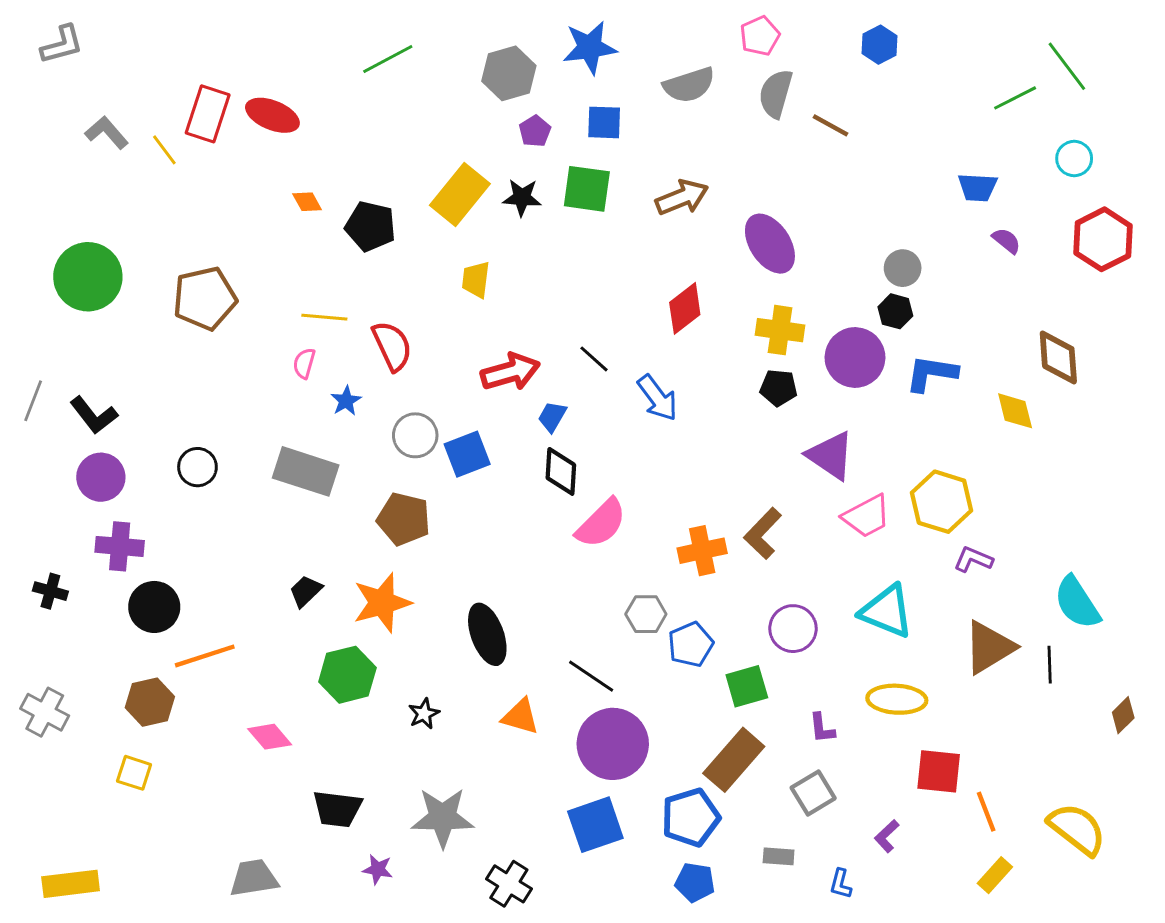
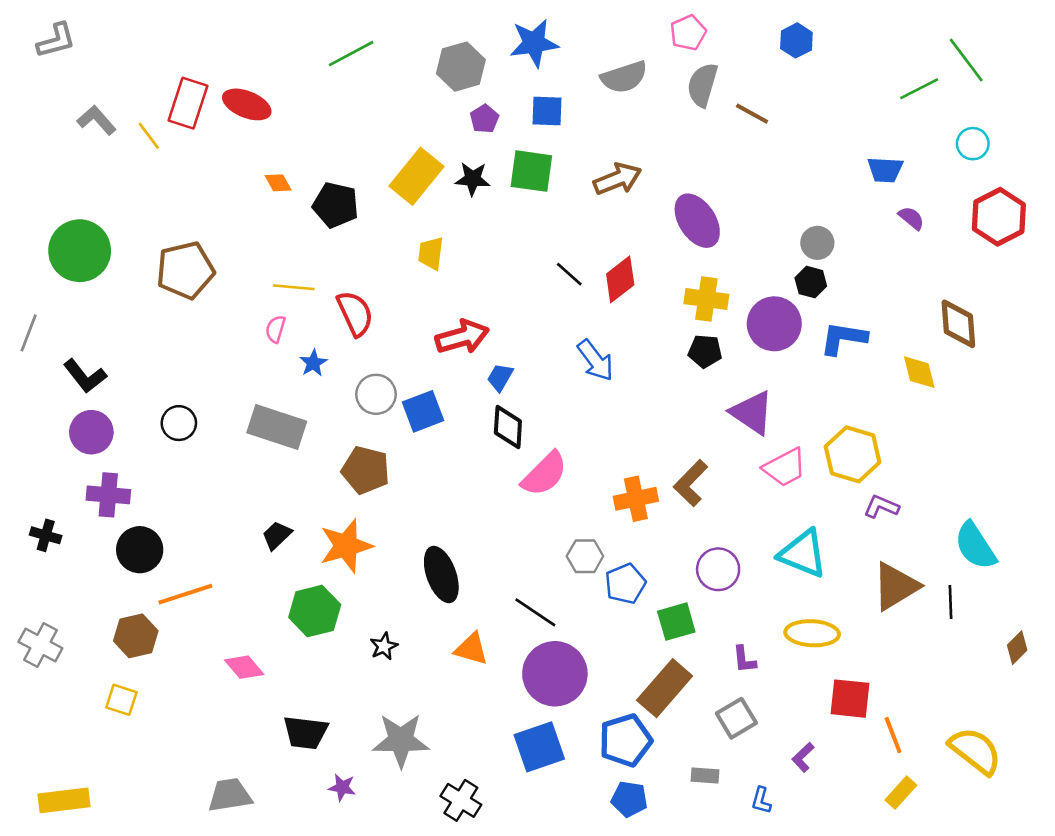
black line: (594, 359) -> (569, 274), moved
gray line: (33, 401) -> (29, 333), moved

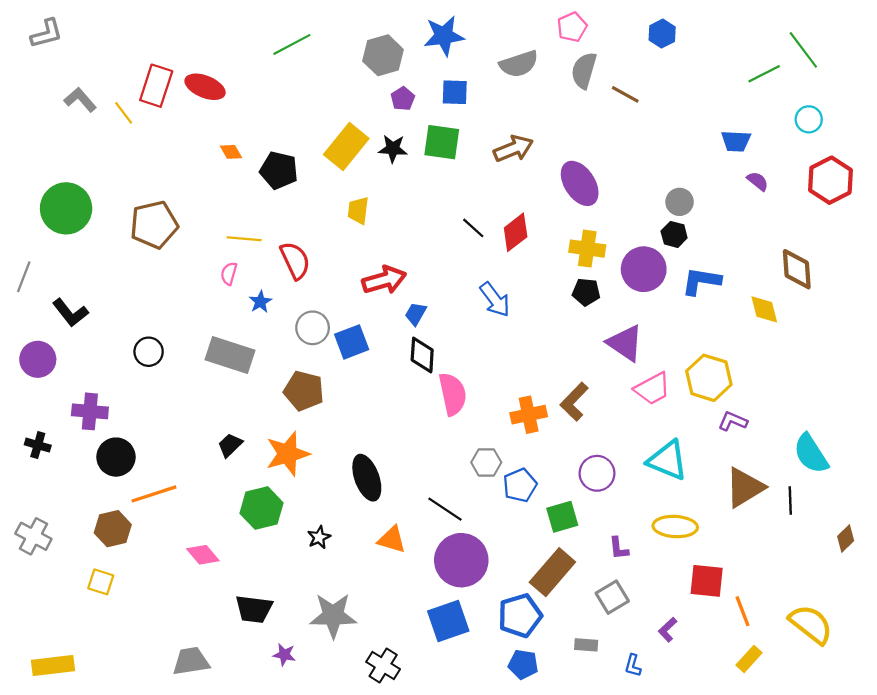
purple circle: (91, 432) -> (38, 359), moved
pink semicircle: (544, 474) -> (453, 394), turned -57

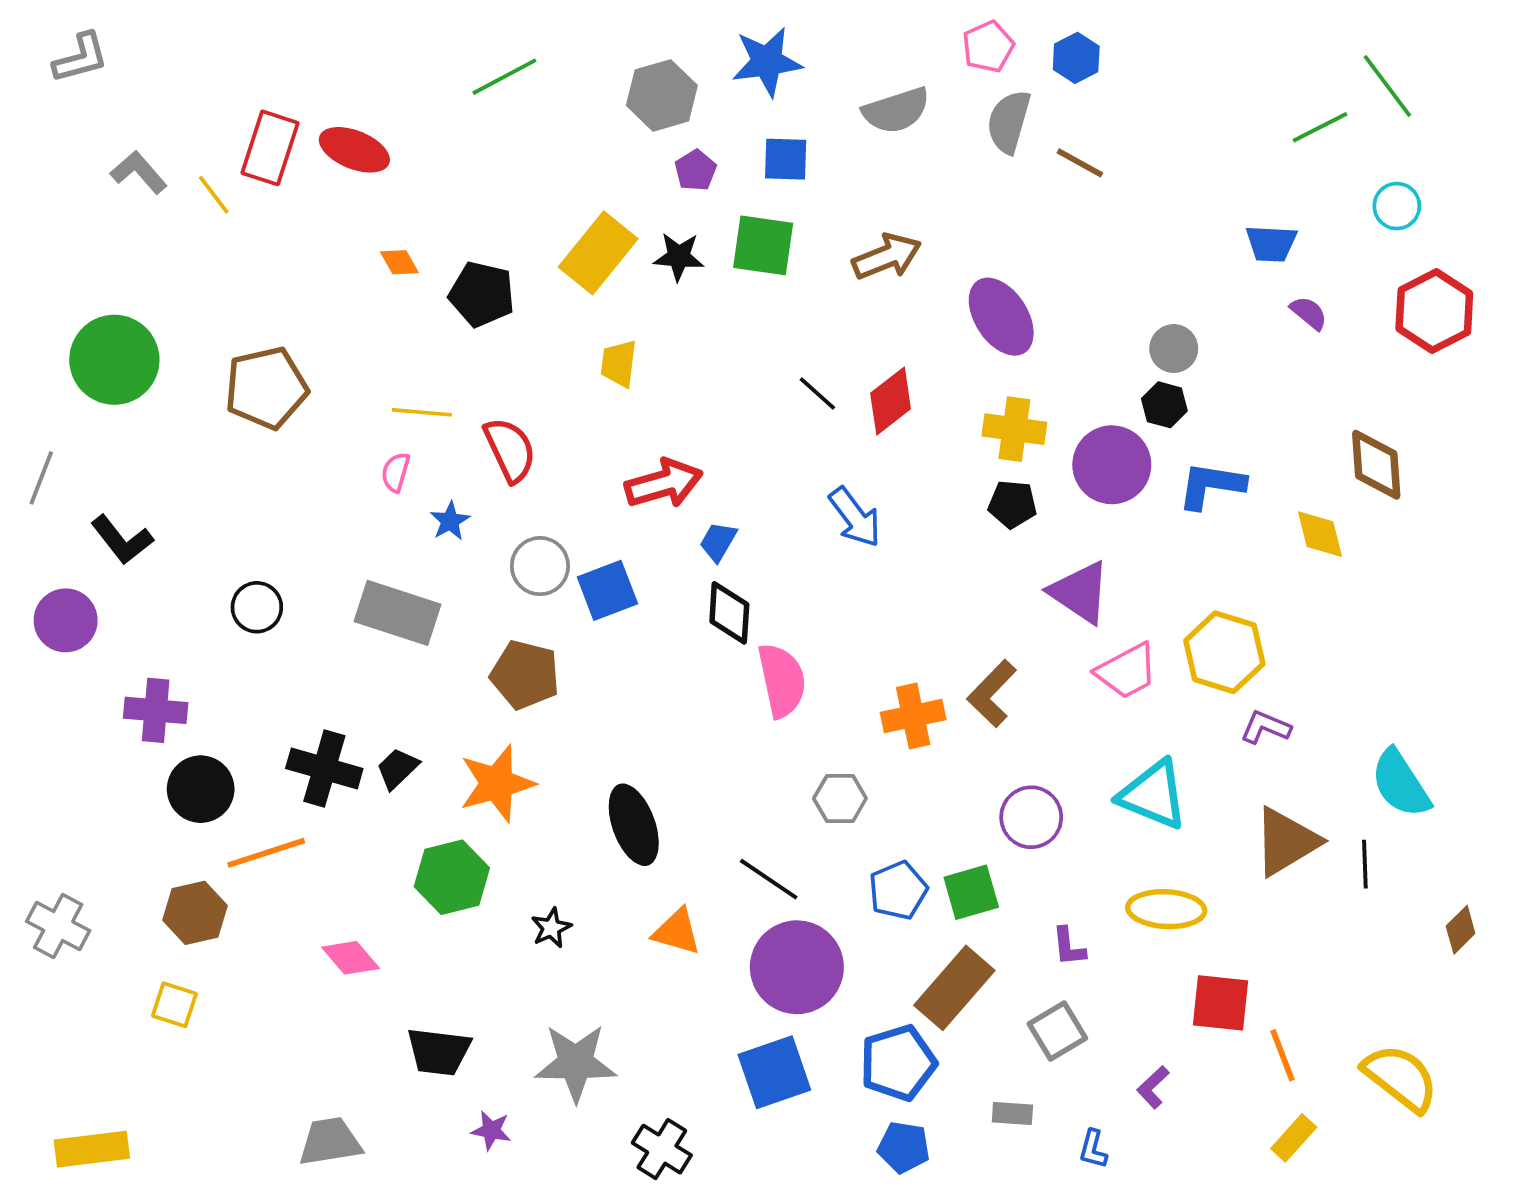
blue hexagon: (662, 34) -> (1076, 58), moved
black cross: (38, 445) -> (324, 768), moved, size x1.6
blue pentagon: (520, 485) -> (898, 890), moved

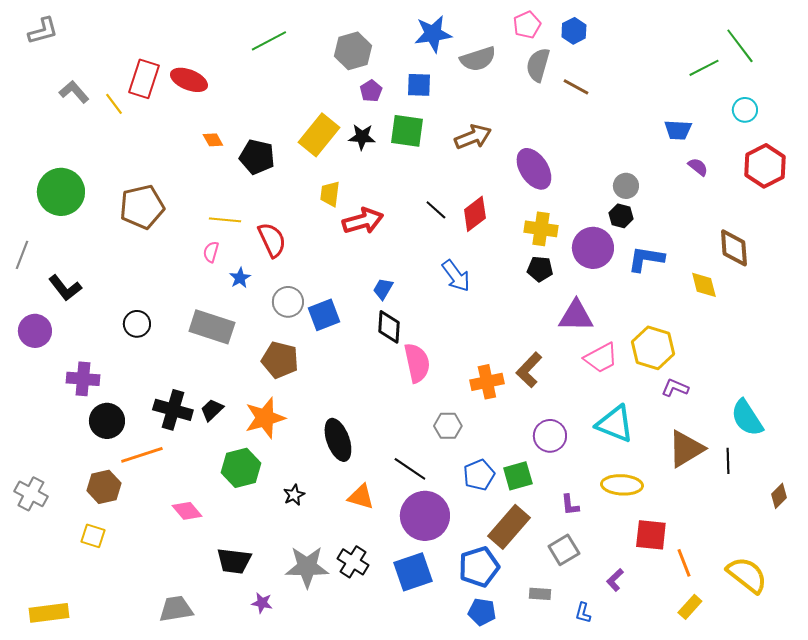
blue star: (767, 62) -> (433, 34), moved
red arrow: (664, 484) -> (363, 221), moved
purple triangle: (1080, 592) -> (576, 316), turned -33
black cross: (662, 1149) -> (353, 562), moved

